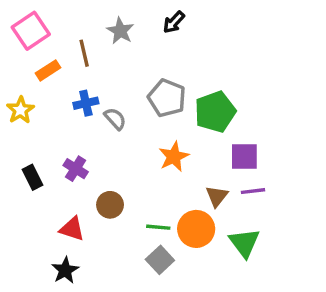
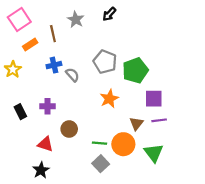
purple cross: (76, 169) -> (47, 106), turned -32

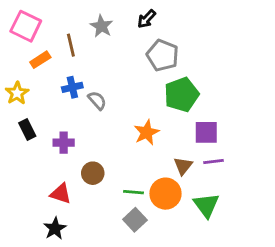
pink square: (19, 20) -> (26, 26), turned -30
gray pentagon: (105, 62) -> (163, 55), moved
black rectangle: (20, 112) -> (27, 130), moved

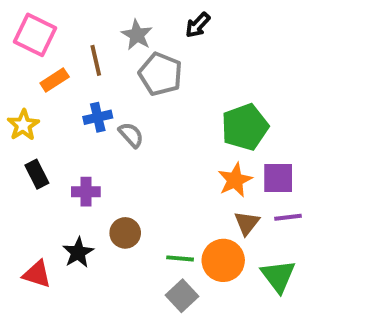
gray pentagon: (163, 55) -> (160, 74), moved
orange star: (147, 132) -> (235, 180), moved
red triangle: (61, 194) -> (37, 274), moved
black star: (55, 228) -> (78, 253), moved

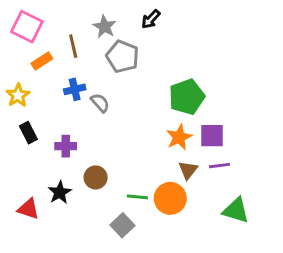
green triangle: (278, 276) -> (236, 210), moved, turned -36
gray square: (182, 296) -> (122, 225), moved

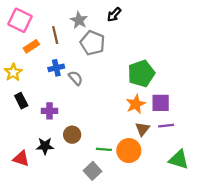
black star: (60, 192) -> (45, 146), turned 30

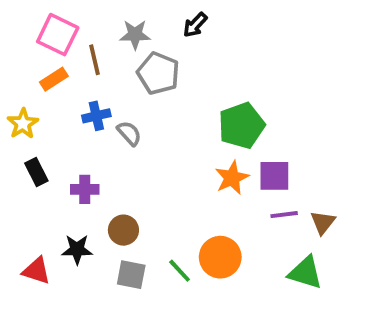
pink square: (20, 20) -> (58, 35), moved
gray star: (79, 20) -> (135, 35), turned -30
brown triangle: (142, 129) -> (323, 222), moved
green line: (104, 149) -> (180, 271), moved, turned 42
gray square: (93, 171) -> (131, 275), moved, turned -36

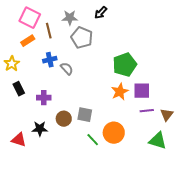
gray square: (131, 275) -> (85, 115), moved

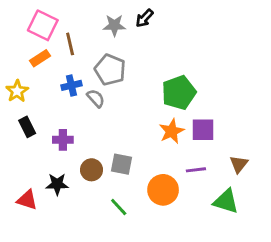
gray star: (70, 18) -> (114, 25), moved
gray pentagon: (82, 38) -> (110, 70), moved
purple line: (147, 111) -> (196, 170), moved
green line: (93, 140) -> (119, 207), moved

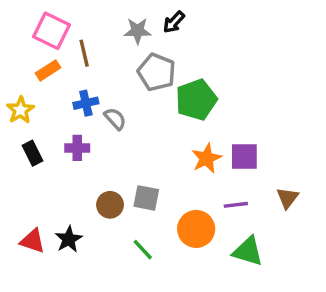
gray pentagon: (110, 70) -> (157, 72), moved
green pentagon: (179, 93) -> (196, 100), moved
purple cross: (63, 140) -> (77, 148), moved
black star: (57, 184) -> (69, 239), moved, turned -30
green triangle: (226, 201) -> (248, 251), moved

